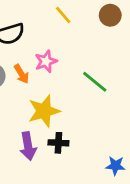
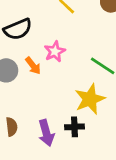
yellow star: (44, 111) -> (90, 99), moved

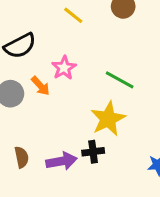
purple arrow: (46, 133) -> (62, 161), turned -80

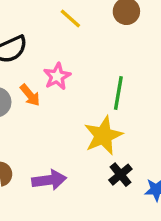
green line: (120, 80) -> (118, 93), turned 68
black cross: (93, 152) -> (120, 175), moved, turned -35

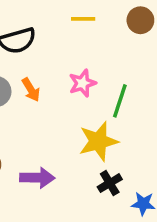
yellow line: (70, 18) -> (83, 19), turned -50
pink star: (57, 76) -> (82, 83), moved

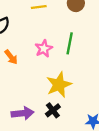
green line: (120, 101) -> (70, 43), moved
black cross: (110, 183) -> (53, 110), moved

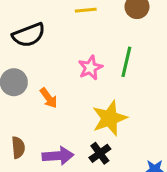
orange arrow: (11, 57) -> (49, 98), moved

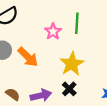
orange arrow: (49, 98) -> (28, 57), size x1.5
brown semicircle: (18, 147) -> (13, 94), turned -40

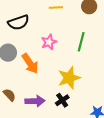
pink star: (53, 31) -> (49, 42), moved

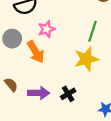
pink star: (49, 42) -> (46, 29), moved
yellow star: (69, 78) -> (86, 59), moved

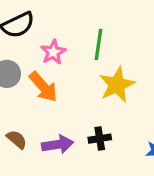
green line: (92, 31) -> (99, 44), moved
black cross: (68, 94) -> (100, 139), turned 32

